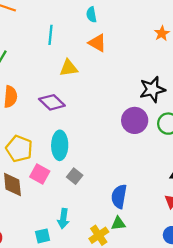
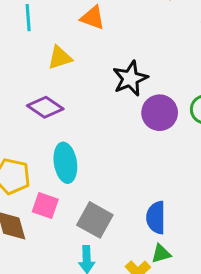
black star: (152, 89) -> (130, 78), moved
gray square: (75, 176) -> (95, 220), moved, size x1.6

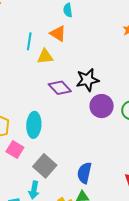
cyan line: (28, 18) -> (29, 41), moved
orange triangle: (93, 18) -> (58, 33), moved
purple diamond: (45, 107) -> (60, 88), moved

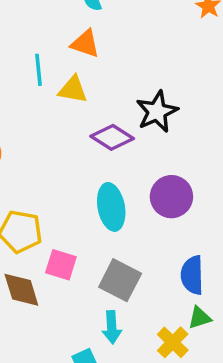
yellow triangle: (45, 57) -> (73, 89), turned 30
purple circle: (102, 106) -> (171, 197), moved
cyan ellipse: (34, 125) -> (111, 207), moved

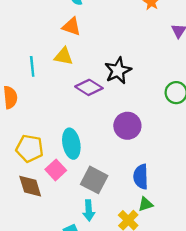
cyan line: (39, 70) -> (32, 66), moved
cyan ellipse: (111, 207) -> (71, 144), moved
pink square: (61, 265) -> (56, 170), turned 30

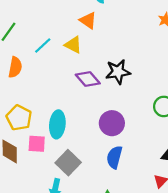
cyan line: (32, 66) -> (43, 46), turned 36
pink square: (56, 170) -> (37, 144), turned 30
blue semicircle: (141, 177) -> (114, 157), moved

